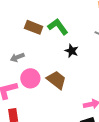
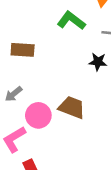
green L-shape: (58, 27) -> (71, 21), moved
black star: (72, 51) -> (98, 62), moved

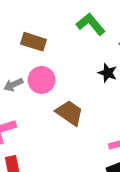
pink circle: (38, 115) -> (42, 80), moved

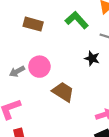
brown rectangle: (34, 42) -> (33, 24), moved

